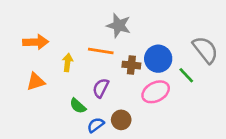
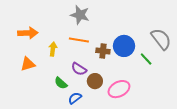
gray star: (119, 25) -> (80, 15), moved
purple semicircle: (101, 88) -> (79, 69), turned -84
pink ellipse: (156, 92) -> (119, 89), moved
brown circle: (121, 120) -> (95, 81), moved

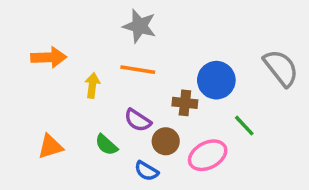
brown cross: (103, 51) -> (185, 103), moved
green line: (146, 59) -> (244, 126), moved
orange triangle: (28, 64) -> (50, 147), moved
blue semicircle: (75, 98) -> (146, 171), moved, turned -112

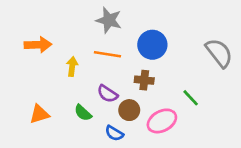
blue circle: (216, 80) -> (152, 45), moved

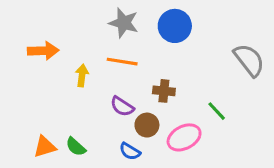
blue circle: (152, 45) -> (175, 26), moved
green semicircle: (83, 113) -> (76, 147), moved
orange triangle: (39, 114) -> (45, 147), moved

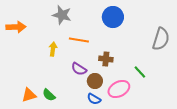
gray star: (124, 23) -> (62, 15), moved
orange arrow: (43, 51) -> (16, 27), moved
gray semicircle: (249, 60) -> (161, 39), turned 55
blue semicircle: (130, 151) -> (94, 99), moved

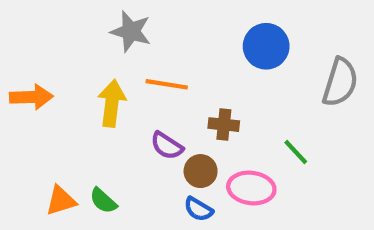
blue circle: (113, 17) -> (266, 46), moved
orange arrow: (16, 27) -> (31, 97), moved
yellow arrow: (53, 49) -> (112, 103), size x1.5
pink ellipse: (119, 89) -> (251, 188), turned 35

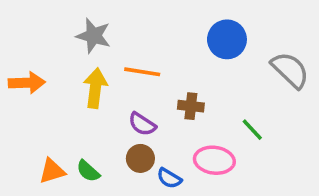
gray star: (131, 31) -> (94, 36), moved
gray semicircle: (340, 82) -> (290, 70), turned -63
brown circle: (201, 171) -> (140, 158), moved

